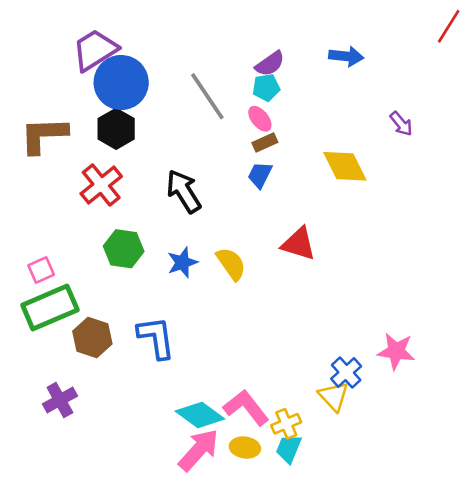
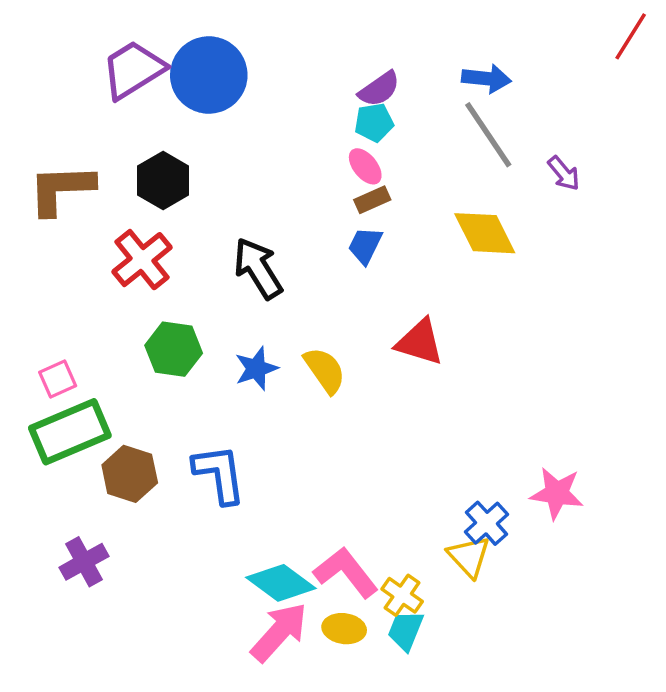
blue circle: (121, 82) -> (209, 75), moved
gray line: (207, 96) -> (488, 135), moved
yellow cross: (286, 424) -> (402, 595), turned -32

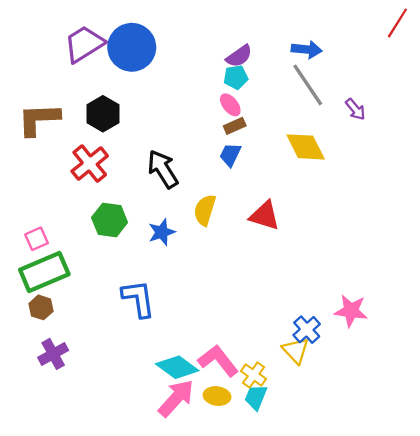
yellow semicircle: (325, 370) -> (205, 210), moved, turned -128
brown hexagon: (130, 474) -> (41, 307), moved, size x0.7

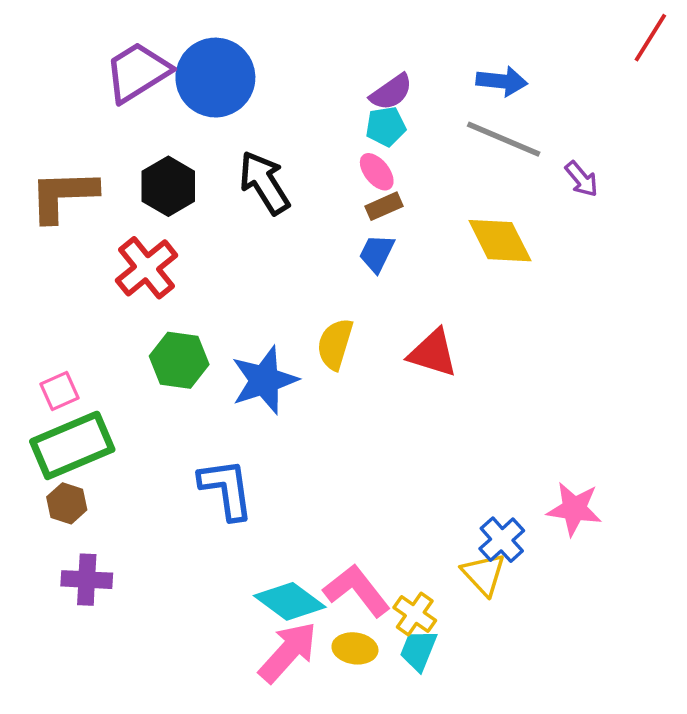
gray line: (308, 85) -> (504, 139), turned -33
black arrow: (163, 169) -> (264, 183), moved
blue star: (162, 232) -> (264, 380), size x1.5
purple cross: (53, 354) -> (87, 580), turned 32

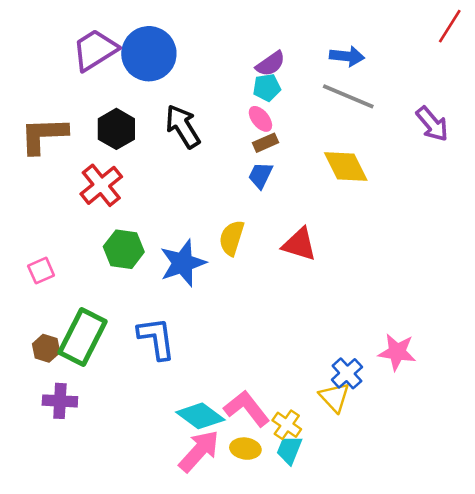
purple arrow: (582, 179) -> (432, 124), moved, size x1.4
green rectangle: (72, 445) -> (82, 337), moved, turned -40

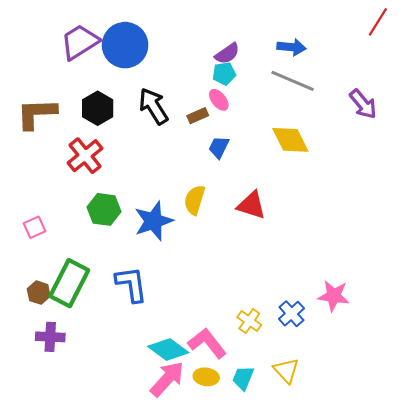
brown rectangle: (265, 143) -> (198, 116), moved
yellow triangle: (334, 397) -> (286, 371), moved
yellow cross: (287, 425) -> (249, 321), moved

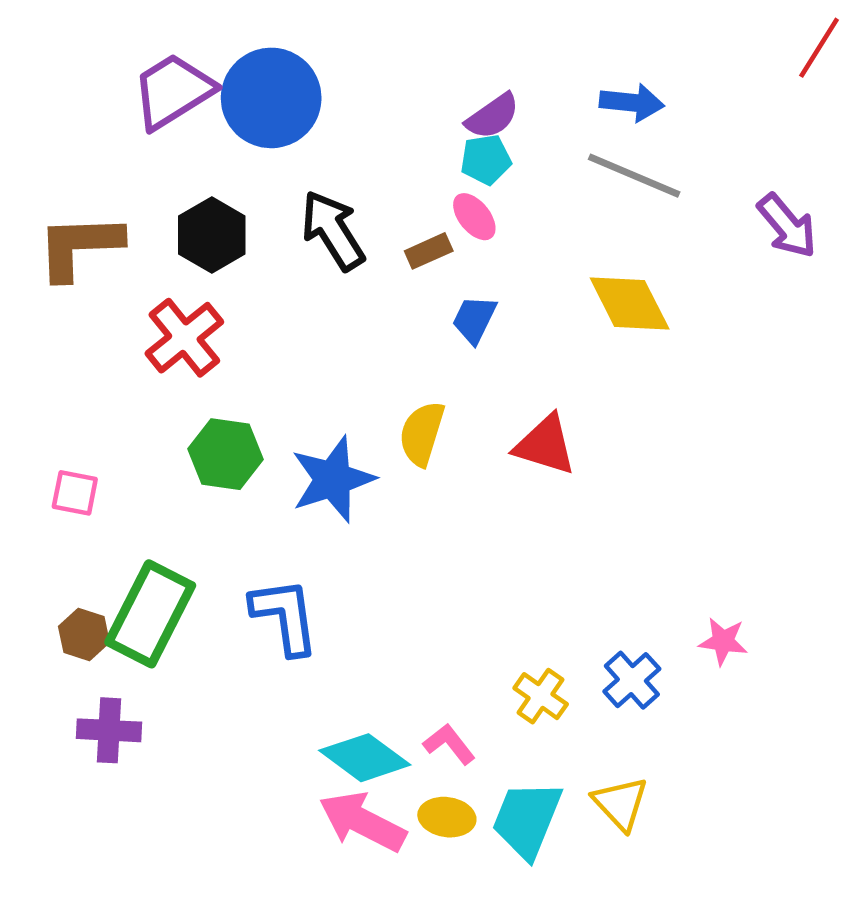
pink square: (34, 227) -> (75, 493), turned 35
pink star: (334, 296) -> (723, 641), size x0.7
pink L-shape: (207, 343) -> (449, 744), size x0.6
cyan trapezoid: (243, 378) -> (527, 819), size x1.5
pink arrow: (167, 379) -> (362, 822), turned -105

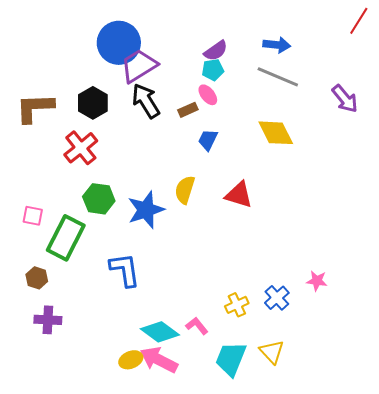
purple trapezoid: (173, 91) -> (139, 66), moved
green rectangle: (150, 614) -> (66, 238), moved
yellow cross: (541, 696) -> (237, 305), turned 30
yellow ellipse: (447, 817) -> (131, 360), moved, turned -30

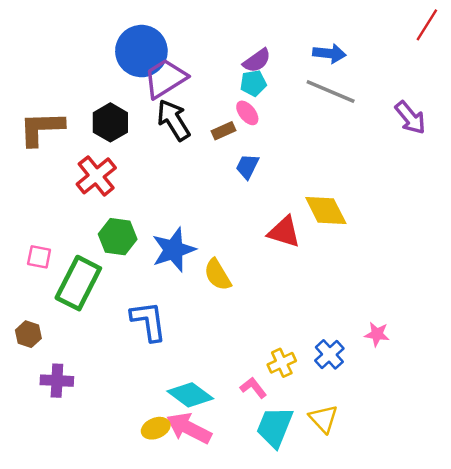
yellow diamond: (276, 133) -> (326, 210), moved
yellow semicircle: (185, 190) -> (218, 275), moved, turned -48
brown hexagon: (37, 278) -> (28, 334), moved
pink L-shape: (197, 326) -> (253, 388), moved

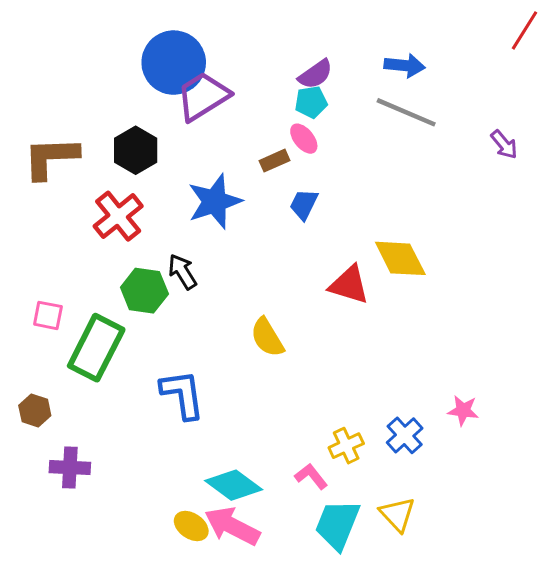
purple arrow: (410, 118) -> (504, 144), size x0.7
black arrow: (174, 120) -> (182, 272), moved, size x0.7
blue star: (174, 250) -> (215, 201), moved
yellow ellipse: (156, 428) -> (191, 526), turned 56

